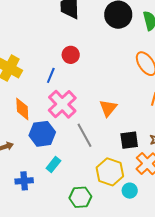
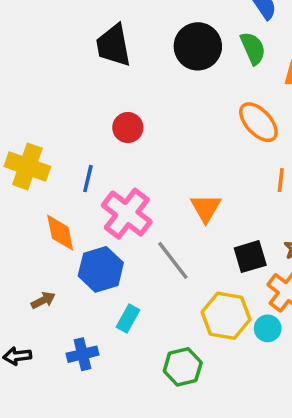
blue line: (51, 75) -> (88, 179), moved
cyan circle: (130, 191) -> (268, 328), moved

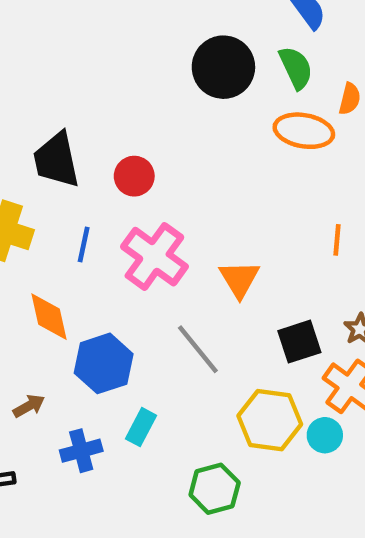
black trapezoid: (113, 45) -> (56, 160), moved
orange ellipse: (258, 122) -> (304, 131), moved, turned -36
pink cross: (127, 214) -> (154, 257), moved
blue cross: (83, 354) -> (81, 451), moved

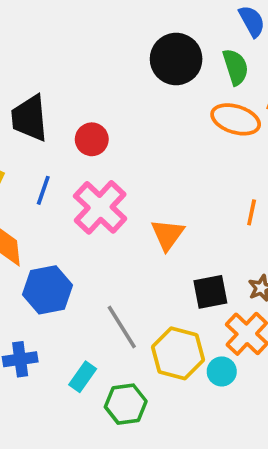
gray line: (198, 349) -> (122, 327), moved
cyan rectangle: (141, 427) -> (83, 377), moved

